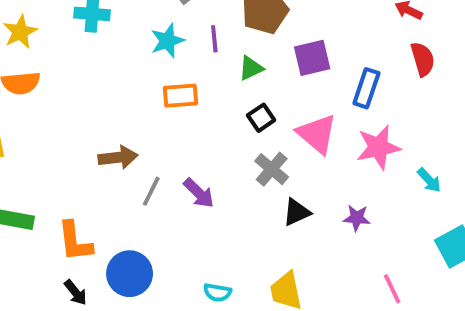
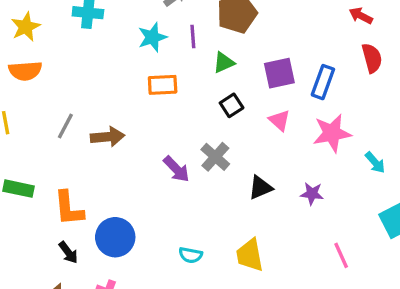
purple square: (312, 58) -> (279, 73), moved
pink triangle: (317, 134) -> (279, 120), size x0.6
gray cross: (272, 169) -> (215, 157), moved
gray line: (151, 191) -> (65, 126), moved

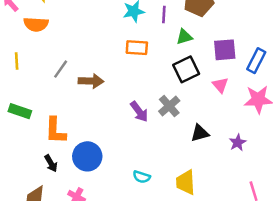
black square: (232, 105) -> (186, 69), size x1.5
purple star: (312, 194) -> (238, 142), turned 30

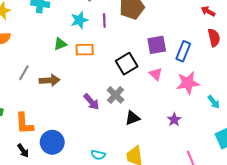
green triangle: (184, 37) -> (60, 44), moved
black triangle: (200, 133) -> (133, 118), moved

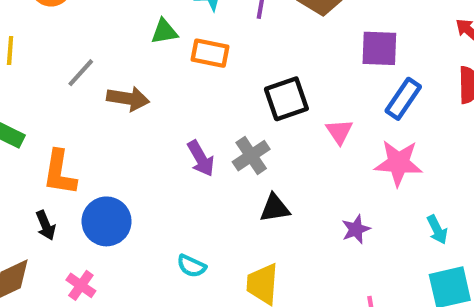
purple square: (157, 45) -> (379, 48), moved
cyan arrow: (214, 102) -> (437, 230), moved

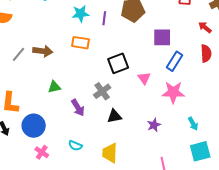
green triangle: (164, 32) -> (54, 87), moved
brown arrow: (128, 99) -> (43, 51), moved
purple arrow: (201, 158) -> (78, 108), moved
pink cross: (81, 285) -> (42, 152), moved

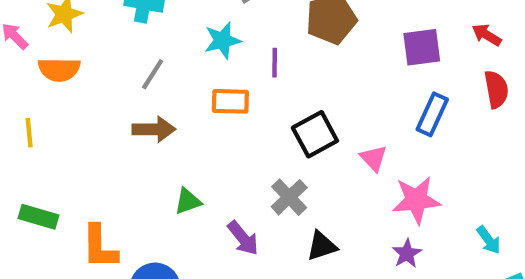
purple line: (104, 18) -> (275, 63), moved
purple square: (162, 37) -> (422, 47), moved
gray line: (19, 54) -> (153, 74), moved
pink star: (173, 92) -> (416, 200), moved

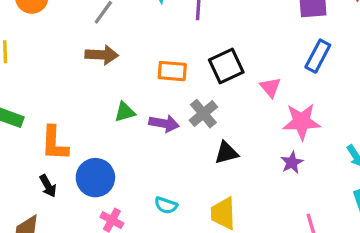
orange rectangle: (230, 101) -> (172, 71), moved
purple arrow: (243, 238) -> (164, 123), moved, turned -44

